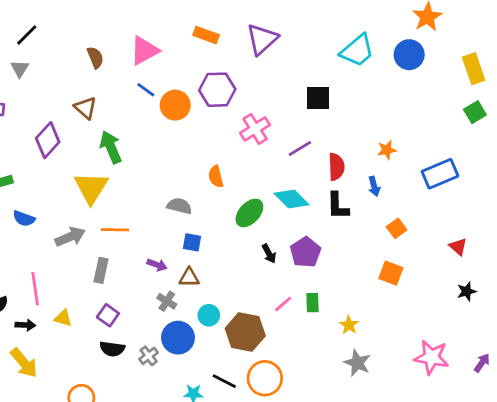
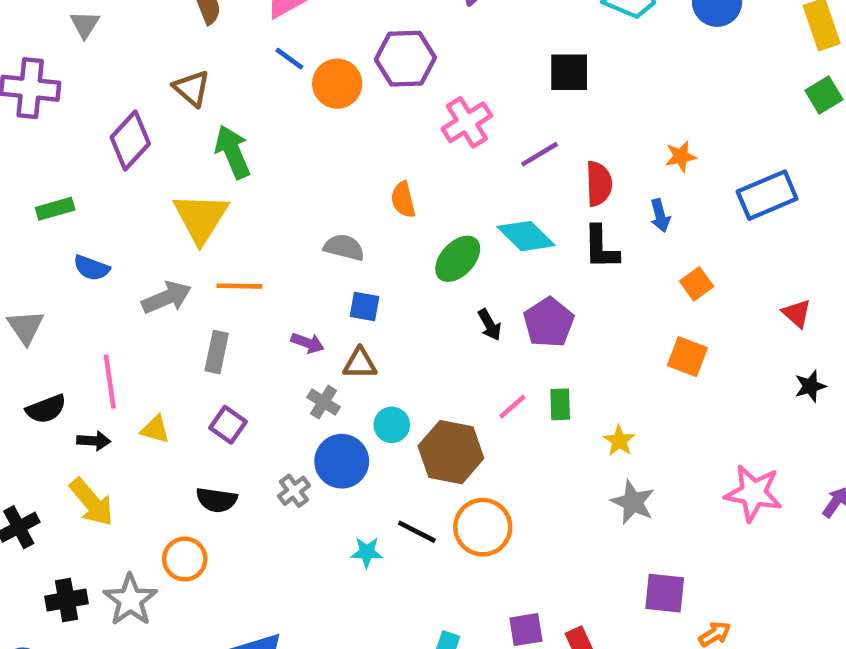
black semicircle: (112, 349) -> (217, 500), moved

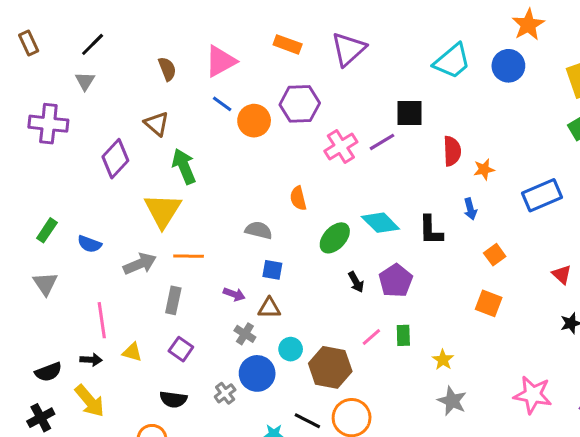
purple line: (540, 154) -> (382, 142), moved
red semicircle: (599, 184) -> (452, 151), moved
green rectangle: (55, 209) -> (47, 230), moved, turned -40
black semicircle: (46, 409) -> (48, 372), moved

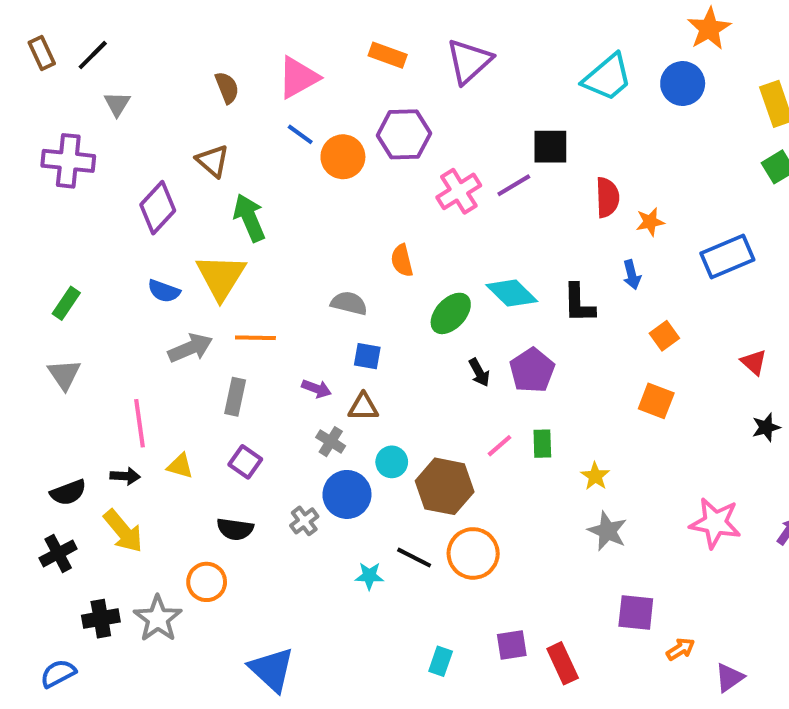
black line: (93, 44) -> (93, 55), moved
blue semicircle: (90, 244) -> (164, 291), moved

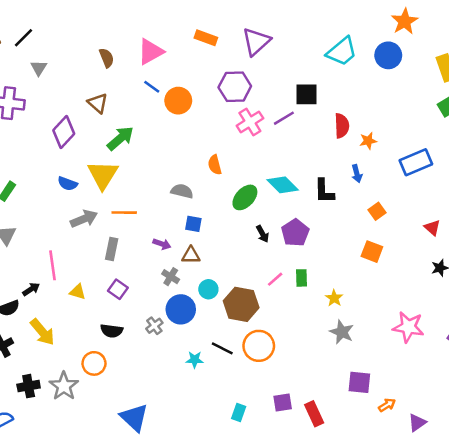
purple hexagon: (404, 134) -> (235, 87), moved
green arrow: (249, 218) -> (120, 138), turned 72
black arrow: (125, 476) -> (31, 289), moved, turned -36

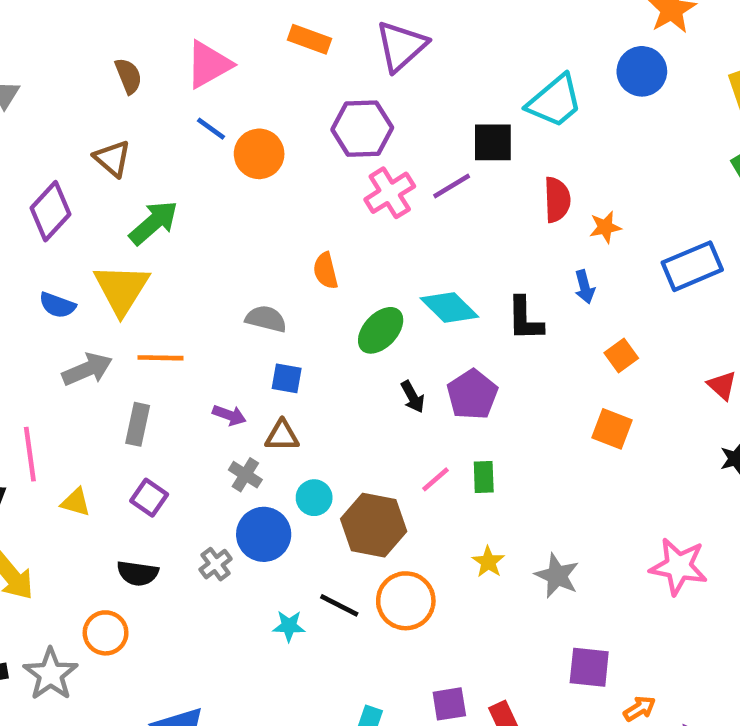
cyan trapezoid: (342, 52) -> (555, 101), moved
yellow star: (334, 298) -> (488, 562), moved

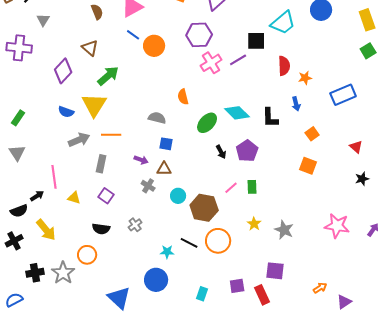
blue circle: (264, 534) -> (156, 280), moved
purple square: (589, 667) -> (275, 271), moved

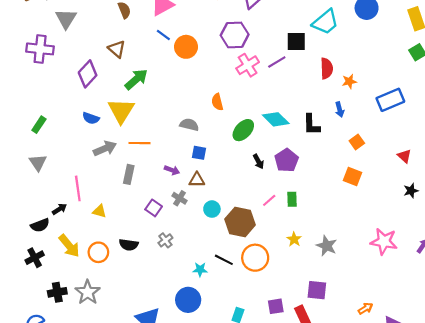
gray triangle: (43, 20) -> (66, 19), size x1.5
purple square: (106, 196) -> (154, 208), moved
orange circle: (87, 255) -> (98, 252), moved

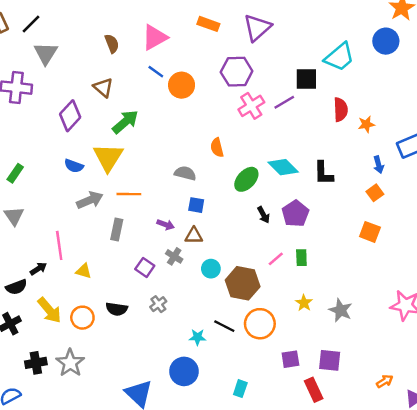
blue arrow: (340, 110) -> (379, 165), moved
purple square: (276, 306) -> (290, 359), moved

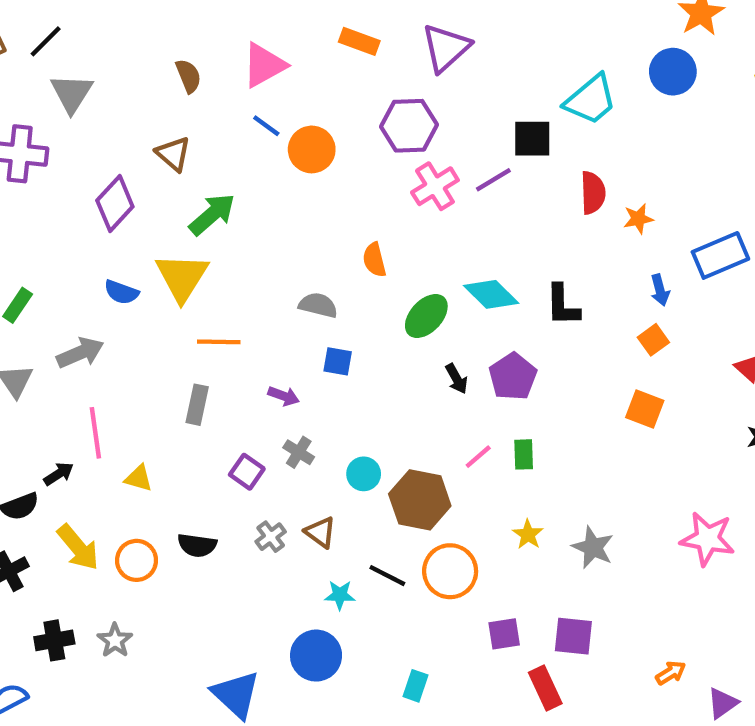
gray arrow: (90, 200) -> (80, 353), moved
brown triangle: (194, 236) -> (320, 532), moved, turned 36
gray star: (70, 363) -> (115, 640), size x0.7

